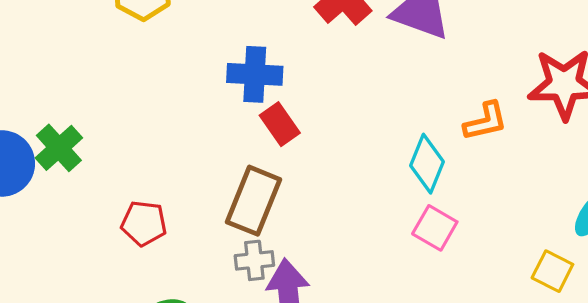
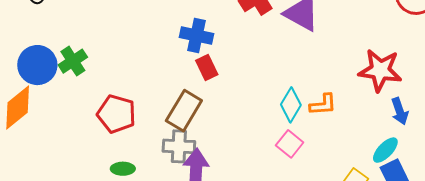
orange L-shape: (486, 121) -> (323, 105), moved
red pentagon: (144, 223) -> (116, 114), size x1.4
gray cross: (254, 260) -> (179, 146), size x1.4

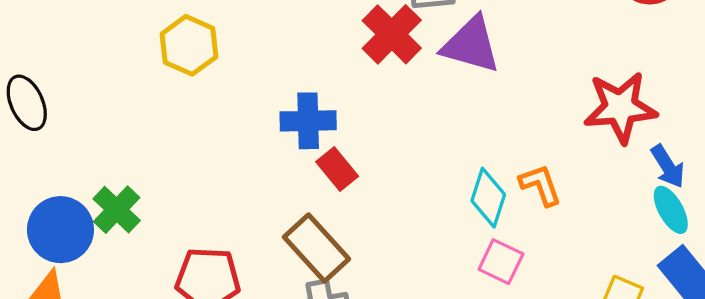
orange L-shape: (323, 105) -> (540, 185), turned -92
brown rectangle: (184, 111) -> (317, 248), turned -60
cyan ellipse: (385, 150) -> (671, 210), moved, turned -60

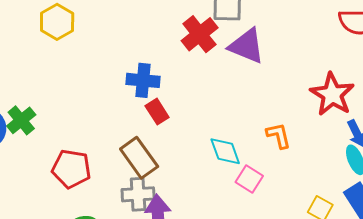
yellow hexagon: (189, 45) -> (57, 22), moved
red star: (620, 107) -> (332, 94), turned 30
cyan diamond: (488, 198) -> (225, 151), moved, turned -44

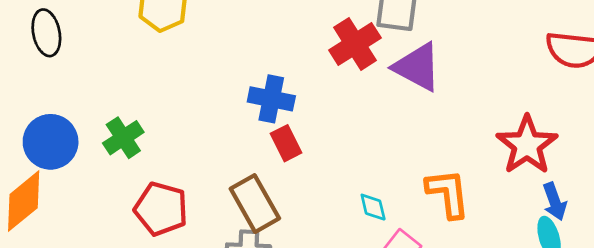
green cross: (21, 120) -> (123, 138), moved
orange L-shape: (279, 136) -> (448, 193), size x1.4
cyan diamond: (225, 151) -> (373, 207), size x0.7

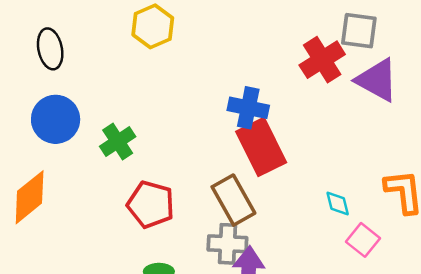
blue circle: (51, 142) -> (56, 119), moved
red rectangle: (286, 143) -> (261, 147), size x1.8

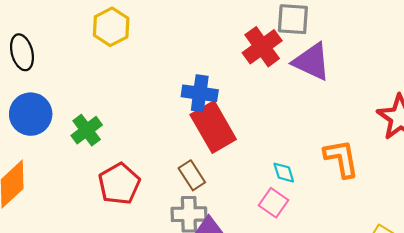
brown rectangle: (233, 200) -> (192, 175), size x0.7
red pentagon: (151, 204) -> (119, 184), turned 30
pink square: (363, 240) -> (274, 203), moved

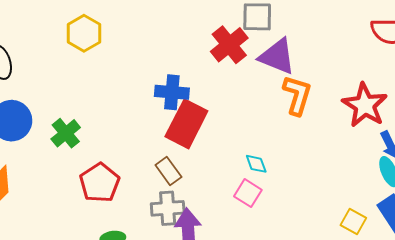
red rectangle: (213, 127) -> (186, 124), turned 60
orange L-shape: (341, 158) -> (297, 95), moved, turned 30

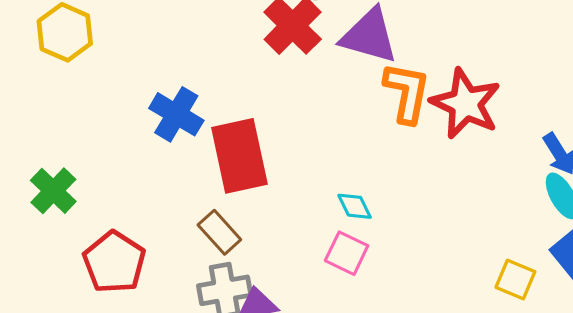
blue cross: (172, 92) -> (176, 114), moved, turned 32
red star: (365, 105) -> (466, 104), moved
red rectangle: (186, 124) -> (239, 156), turned -33

